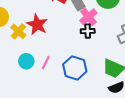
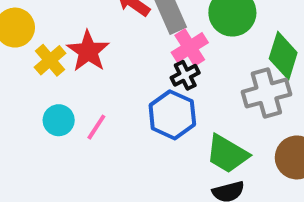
black cross: (88, 31) -> (185, 75), turned -32
blue hexagon: (75, 68) -> (172, 115), moved

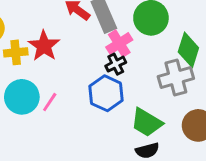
yellow cross: (50, 60) -> (16, 52), turned 35
cyan circle: (59, 120) -> (22, 97), size x1.5

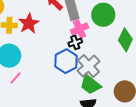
gray cross: (176, 78) -> (89, 66), moved, turned -35
pink line: (50, 102) -> (15, 78), moved

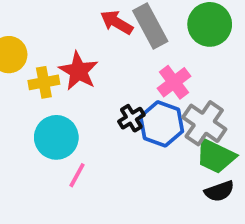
pink cross: (80, 29) -> (174, 82), moved
black cross: (75, 42) -> (131, 118), moved

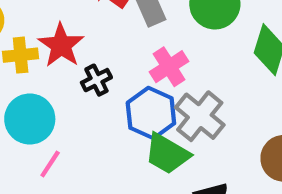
black cross: (131, 118) -> (96, 80), moved
green trapezoid: (215, 156) -> (167, 154), moved

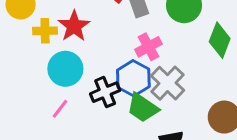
black cross: (96, 80) -> (105, 92), moved, size x1.4
cyan circle: (30, 119) -> (65, 69), moved

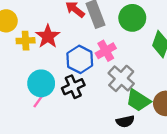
cyan circle: (65, 69) -> (41, 83), moved
blue hexagon: (133, 78) -> (80, 59), moved
green trapezoid: (143, 108) -> (138, 100), moved

